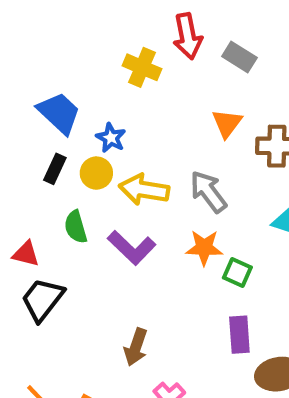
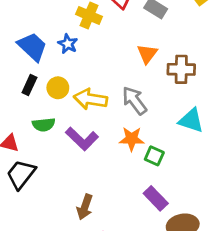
blue star: (111, 138) -> (68, 44), moved
green semicircle: (76, 227) -> (44, 125), turned -80
purple rectangle: (239, 335) -> (156, 198), turned -40

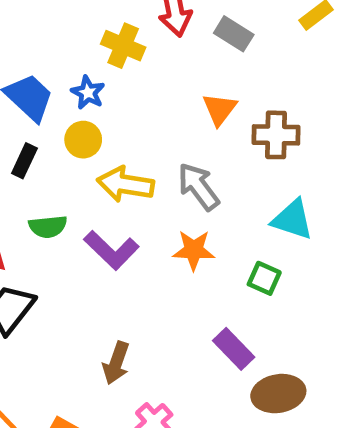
yellow circle: (58, 88) -> (83, 140), moved
green square: (154, 156) -> (264, 278), moved

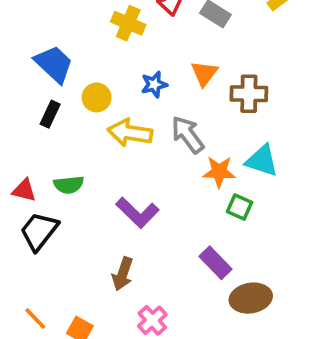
blue star: (88, 93) -> (154, 84), moved, turned 30
green semicircle: (48, 227) -> (69, 185), moved
purple L-shape: (111, 250) -> (137, 213), moved
orange star: (194, 250) -> (219, 172), moved

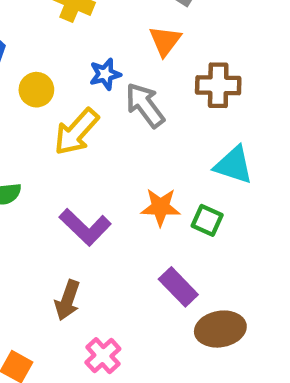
orange triangle: (204, 73) -> (165, 41), moved
yellow arrow: (130, 133) -> (76, 132), turned -57
gray arrow: (188, 135) -> (145, 105), moved
orange star: (219, 172) -> (161, 207), moved

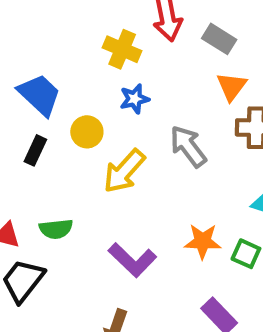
orange triangle: (165, 41) -> (232, 86), moved
blue star: (105, 74) -> (134, 99), moved

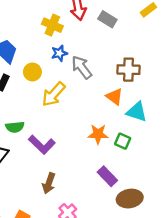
orange triangle: (232, 86) -> (114, 97), moved, turned -30
gray arrow: (188, 146) -> (82, 67), moved
purple L-shape: (132, 260) -> (42, 145), moved

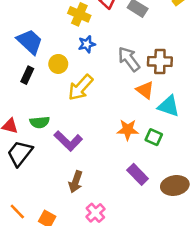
gray arrow: (82, 67) -> (129, 59), moved
brown ellipse: (130, 199) -> (175, 185), moved

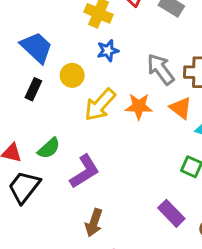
green semicircle: (40, 122) -> (49, 148), turned -36
orange star: (128, 130) -> (139, 106), moved
purple L-shape: (68, 141) -> (85, 171), turned -76

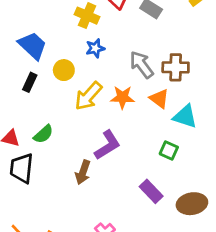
purple L-shape: (85, 171) -> (107, 145), moved
black trapezoid: (24, 187) -> (22, 168), turned -32
brown arrow: (94, 223) -> (83, 172), moved

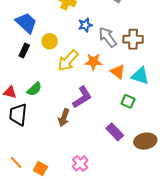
blue star: (95, 48) -> (85, 25), moved
orange triangle: (159, 99) -> (118, 72), moved

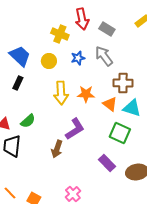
gray arrow: (108, 37) -> (104, 56), moved
brown cross: (133, 39) -> (123, 83), moved
yellow circle: (50, 41) -> (49, 61), moved
yellow arrow: (68, 61) -> (61, 93), turned -45
green square: (128, 101) -> (120, 133), size x1.5

